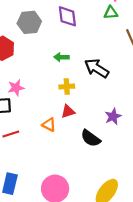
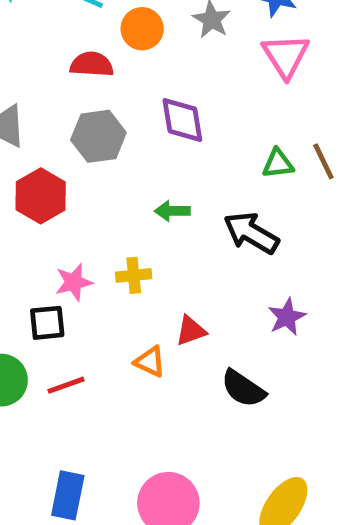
green triangle: (111, 13) -> (278, 164), moved
yellow cross: (67, 87) -> (134, 275), moved
purple star: (113, 116) -> (287, 317), moved

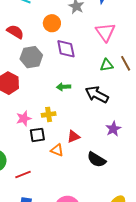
orange circle: (142, 29) -> (52, 23), moved
pink triangle: (286, 56) -> (105, 32), moved
red semicircle: (92, 64) -> (15, 32), moved, turned 30
black square: (47, 323) -> (37, 135), moved
red line: (66, 385) -> (23, 175), moved

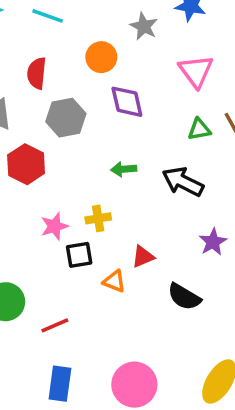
red semicircle: (15, 32) -> (37, 73), turned -114

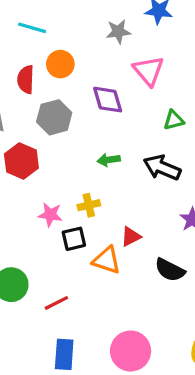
gray star: (144, 26) -> (118, 32), turned -30
orange circle: (101, 57) -> (60, 64), moved
pink triangle: (196, 71) -> (149, 71), moved
pink star: (54, 226) -> (50, 215), turned 30
orange triangle: (114, 281) -> (107, 260), size x1.4

